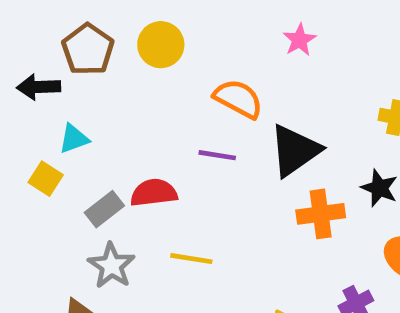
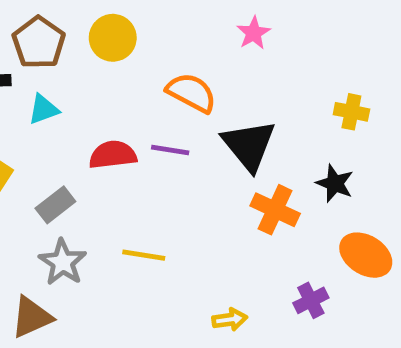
cyan triangle: (74, 139) -> (43, 109), moved
black triangle: (295, 150) -> (249, 145), turned -34
red semicircle: (154, 193) -> (113, 155), moved
orange cross: (321, 214) -> (275, 210), turned 33

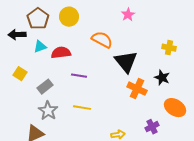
purple line: (170, 150) -> (79, 76), moved
red semicircle: (113, 155) -> (61, 53), moved

